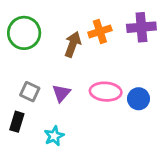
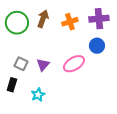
brown arrow: (73, 44) -> (43, 19), moved
pink ellipse: (106, 92) -> (74, 64), turned -35
blue circle: (139, 99) -> (97, 46), moved

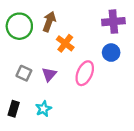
orange cross: (70, 22) -> (65, 43), moved, turned -35
pink ellipse: (74, 64) -> (85, 73), turned -35
black rectangle: (12, 85) -> (14, 109), moved

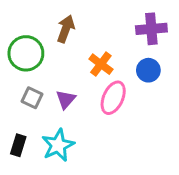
green circle: (19, 26) -> (26, 53), moved
orange cross: (65, 43) -> (101, 64), moved
cyan star: (43, 109) -> (58, 145), size x1.5

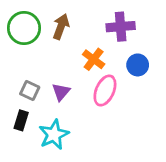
purple cross: (151, 29) -> (121, 27), moved
green circle: (26, 53) -> (24, 28), moved
black rectangle: (18, 145) -> (21, 120), moved

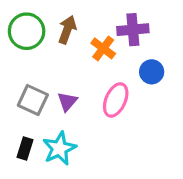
orange cross: (94, 59) -> (103, 48), moved
gray square: (30, 91) -> (33, 100), size x1.4
black rectangle: (21, 120) -> (25, 148), moved

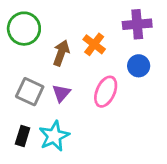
brown arrow: (67, 30) -> (61, 53), moved
purple cross: (133, 30) -> (137, 24), moved

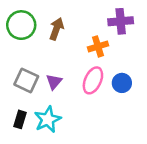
orange cross: (94, 44) -> (98, 46), moved, turned 36
brown arrow: (61, 53) -> (56, 29), moved
blue circle: (139, 66) -> (122, 83), moved

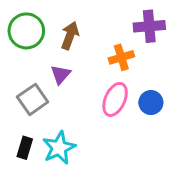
gray square: (26, 80) -> (33, 99), turned 30
purple triangle: (54, 82) -> (61, 75), moved

